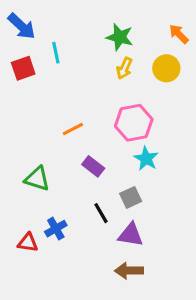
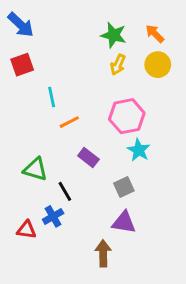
orange arrow: (179, 34) -> (155, 34), moved
cyan line: (56, 53) -> (52, 97), moved
black line: (101, 213) -> (65, 191), moved
brown arrow: (129, 271) -> (103, 253), moved, turned 90

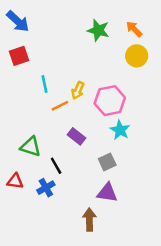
yellow arrow: (118, 65) -> (78, 90), moved
red triangle: (27, 230) -> (15, 181), moved

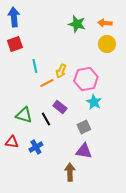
blue arrow: (18, 21) -> (14, 17), turned -138
orange arrow: (134, 29) -> (105, 23), turned -40
black line: (56, 166) -> (46, 119), moved

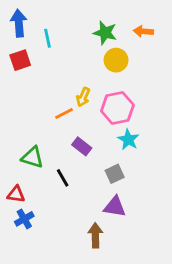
yellow circle: (107, 44) -> (116, 60), moved
cyan line: (35, 66) -> (48, 38), moved
black line: (46, 119) -> (63, 178), moved
blue cross: (36, 147) -> (24, 219), moved

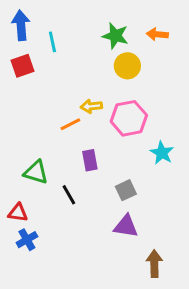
yellow arrow: (83, 97) -> (91, 106), turned 60
cyan star: (128, 140) -> (162, 153), moved
purple rectangle: (82, 146) -> (90, 160), turned 42
brown arrow: (95, 235) -> (154, 264), moved

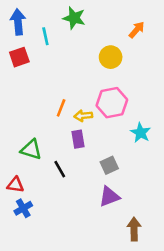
orange arrow: (157, 34) -> (137, 30), turned 126
green star: (115, 36) -> (74, 18), moved
yellow arrow: (91, 106) -> (83, 116), moved
orange line: (70, 124) -> (61, 108), turned -42
purple triangle: (126, 226) -> (109, 197), turned -30

